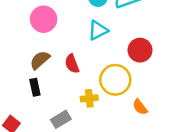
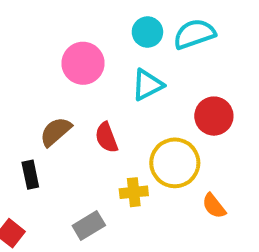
pink circle: (44, 19) -> (83, 63), moved
black rectangle: (35, 87) -> (30, 175), moved

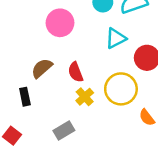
cyan triangle: (147, 85) -> (116, 38), moved
yellow cross: (134, 192) -> (85, 97), moved, turned -36

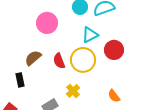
yellow circle: (121, 89) -> (83, 60), moved
yellow cross: (85, 97) -> (73, 91), moved

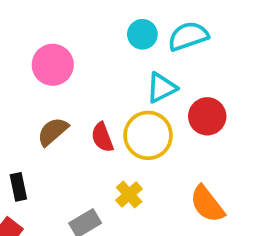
pink circle: (47, 23) -> (53, 65), moved
black rectangle: (20, 80) -> (18, 187), moved
orange semicircle: (114, 96) -> (207, 204), size x1.5

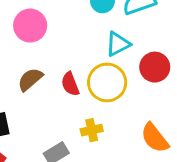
yellow cross: (129, 195) -> (92, 130), turned 30

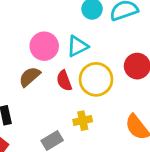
pink circle: (30, 26) -> (44, 46), moved
cyan triangle: (118, 44) -> (77, 46), moved

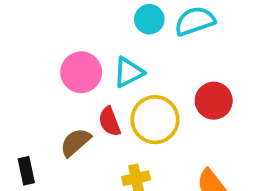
brown semicircle: (30, 77) -> (75, 142), moved

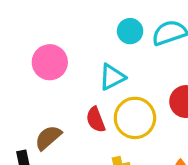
pink circle: (81, 72) -> (50, 62), moved
brown semicircle: (75, 142) -> (48, 138), moved

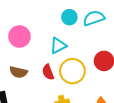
brown semicircle: (48, 138) -> (18, 72), moved, turned -126

